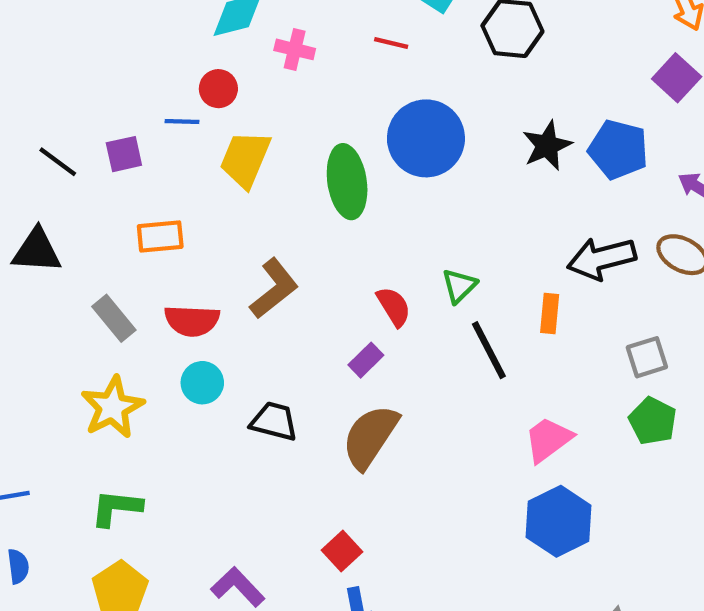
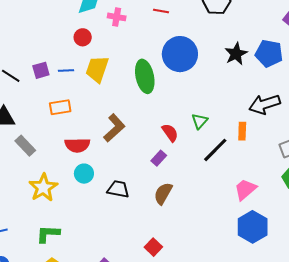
blue line: (182, 121) -> (66, 71), moved
gray rectangle: (114, 318) -> (25, 146), moved
black line: (489, 350) -> (215, 150), turned 76
brown semicircle: (370, 437) -> (163, 193), size x0.7

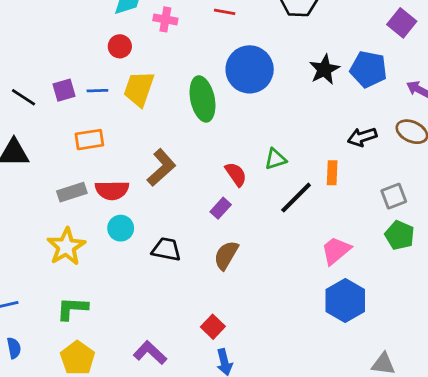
black arrow: (265, 104) -> (362, 137), size x0.7
green triangle: (200, 121) -> (275, 159), turned 30
gray rectangle: (25, 146) -> (72, 192), moved, turned -65

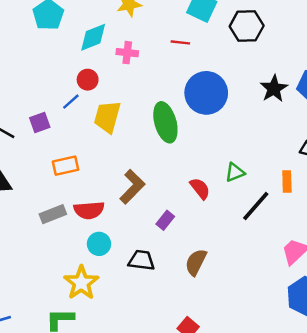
blue line: (97, 91) -> (71, 102), moved, turned -36
purple rectangle: (221, 208) -> (165, 220), moved
yellow star: (66, 247) -> (81, 283), moved

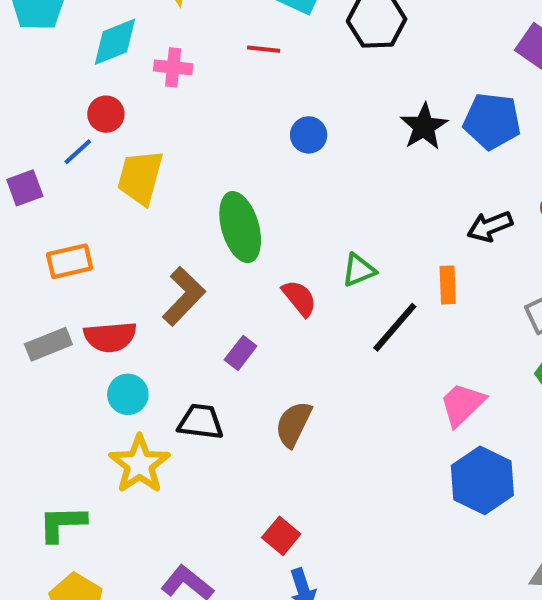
blue circle: (206, 93) -> (309, 135), size x0.5
green ellipse: (165, 122) -> (240, 227), moved
yellow star: (81, 283) -> (139, 464), moved

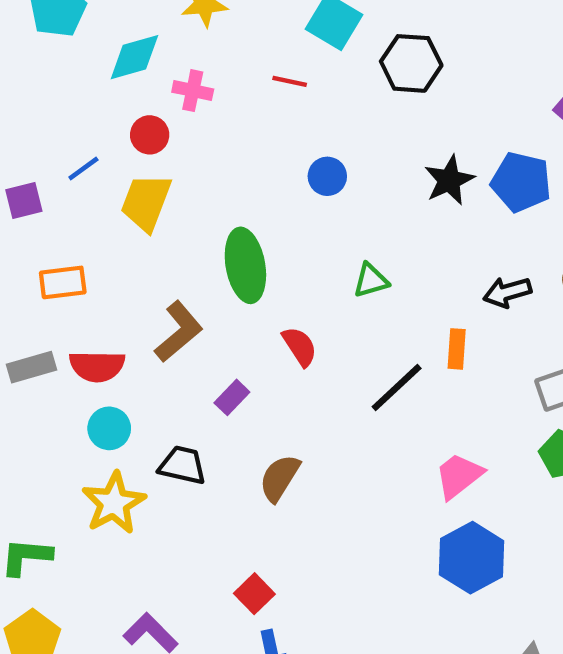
red circle: (106, 114) -> (150, 135), moved
green triangle: (359, 270) -> (371, 280), moved

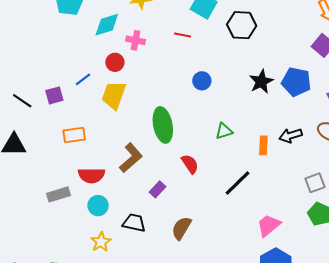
orange rectangle: (457, 349) -> (263, 145), moved
gray rectangle: (31, 367) -> (58, 194), moved
yellow star: (114, 503) -> (101, 242), size x0.7

